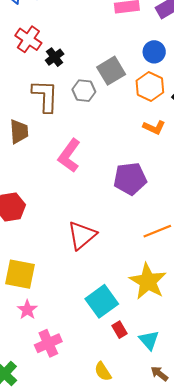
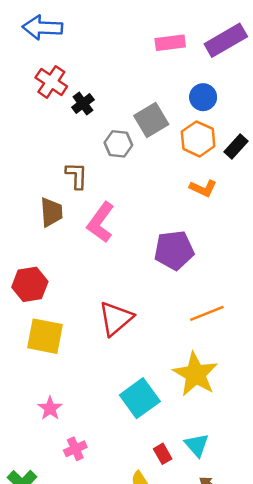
brown L-shape: (45, 96) -> (77, 176), moved, size x0.7
brown trapezoid: (19, 132) -> (51, 212), moved
yellow square: (20, 274) -> (45, 336), moved
red rectangle: (120, 330) -> (163, 454), moved
pink cross: (48, 343) -> (75, 449), size x0.7

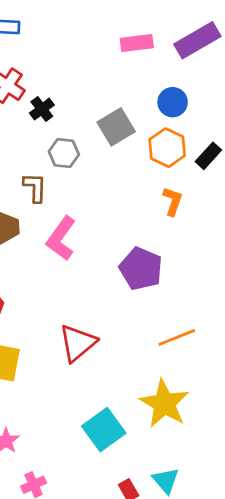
gray hexagon: (118, 144) -> (64, 153), moved
orange L-shape: (203, 188) -> (173, 201), turned -96
purple pentagon: (174, 250) -> (141, 269), turned 30

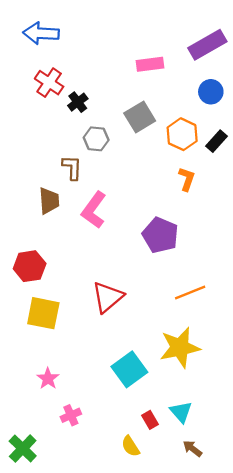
pink rectangle: (137, 43) -> (150, 64), moved
blue circle: (173, 102) -> (211, 92), moved
yellow star: (164, 404) -> (180, 348), turned 30

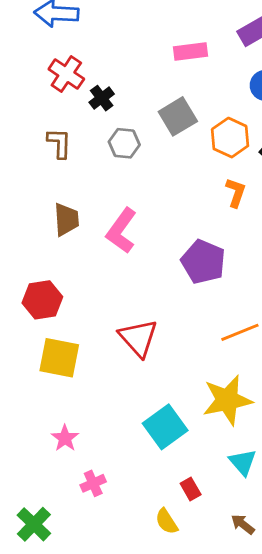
brown L-shape: (72, 167) -> (59, 143), moved
red triangle: (108, 297) -> (138, 338), turned -32
cyan triangle: (181, 412) -> (243, 462), moved

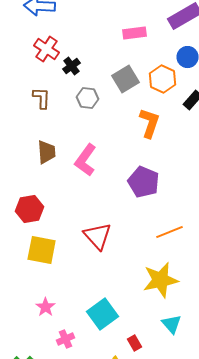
orange hexagon: (230, 138) -> (163, 79), moved
orange L-shape: (236, 193) -> (150, 123), moved, size x1.4
cyan square: (165, 427) -> (103, 314), moved

